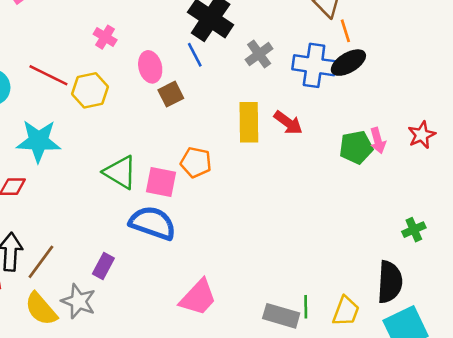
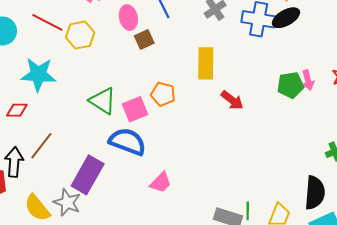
red arrow: (288, 123) -> (232, 100), moved
pink square: (161, 182) -> (135, 109), turned -35
brown line: (41, 262) -> (41, 146), moved
purple rectangle: (103, 266) -> (88, 175), size x1.8
pink trapezoid: (198, 297) -> (161, 183), moved, size x0.7

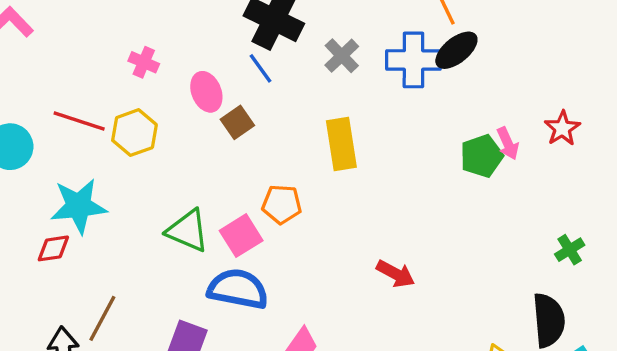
red arrow: (232, 100) -> (396, 274), moved
red diamond: (17, 110) -> (53, 248), moved

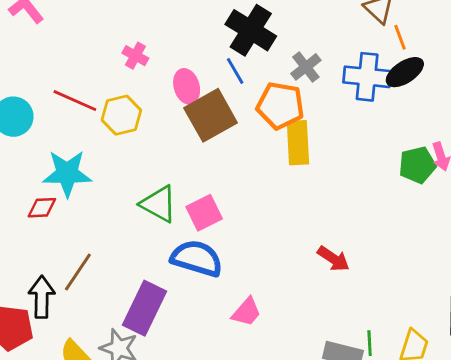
brown square: (237, 122) -> (211, 115), size x1.8
orange pentagon: (282, 204) -> (280, 106), moved, size x1.4

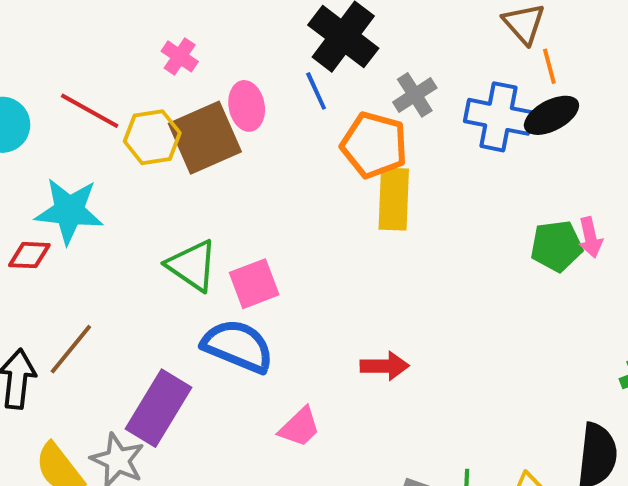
brown square: (211, 115) -> (205, 138), moved
red arrow: (333, 259) -> (385, 366), moved, turned -40

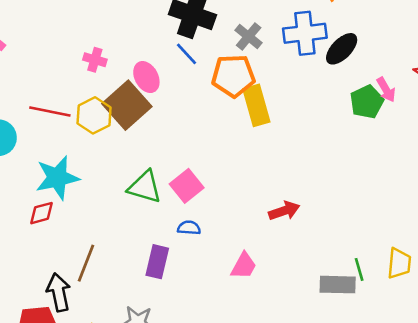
black ellipse: (551, 115) -> (342, 49), moved
blue semicircle: (238, 346) -> (189, 228), size x0.5
purple rectangle: (159, 408) -> (157, 262), moved, size x0.7

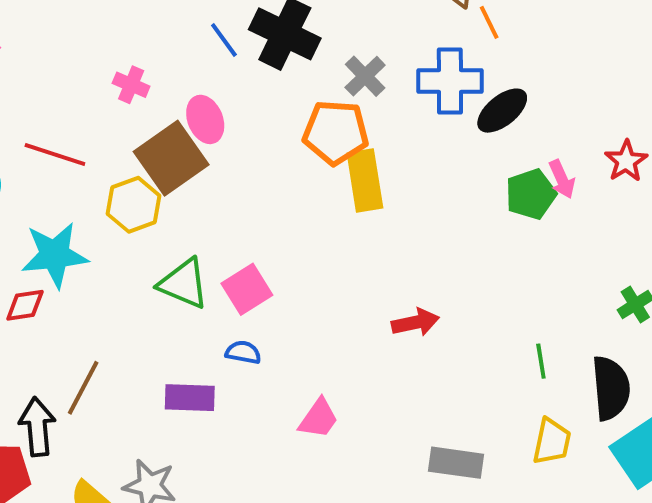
blue line: (186, 54) -> (224, 40), moved
yellow hexagon: (94, 115) -> (134, 205), moved
red arrow: (284, 211) -> (415, 322), moved
purple rectangle: (157, 262) -> (190, 398), turned 72
green line: (359, 269) -> (541, 361), moved

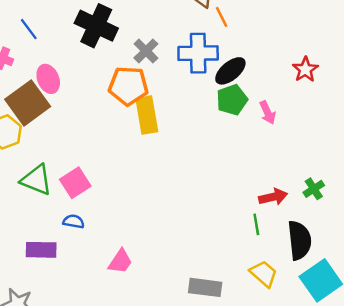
blue line: (224, 40) -> (29, 29), moved
red star: (626, 161) -> (305, 70), moved
green pentagon: (531, 194) -> (232, 100), moved
red arrow: (415, 322) -> (273, 197), moved
yellow trapezoid: (552, 441) -> (264, 274), turned -60

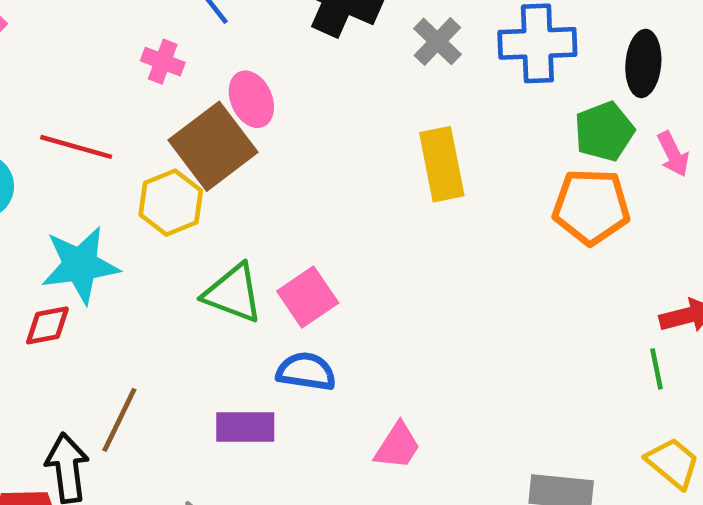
black ellipse: (230, 71) -> (643, 63), moved, turned -44
orange pentagon: (128, 86) -> (591, 207), moved
blue semicircle: (74, 222) -> (306, 371), size x1.4

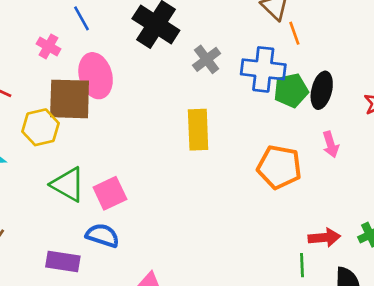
pink ellipse: (251, 99) -> (96, 76), size x1.4
green pentagon: (604, 131) -> (291, 90), moved
brown square: (213, 146) -> (70, 99), turned 30

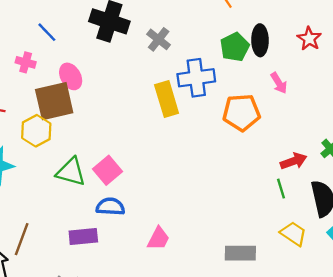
blue cross: (263, 69) -> (196, 78), moved
pink ellipse: (96, 76) -> (71, 76), size x0.7

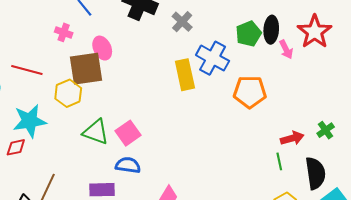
red star: (309, 39) -> (315, 32), size x1.6
blue cross: (196, 78) -> (213, 58), turned 32
pink arrow: (279, 83) -> (286, 49), moved

